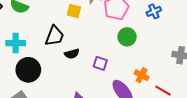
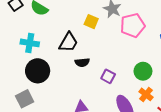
green circle: (127, 37) -> (143, 71), moved

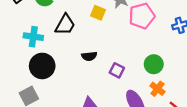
black trapezoid: (68, 42) -> (65, 25), moved

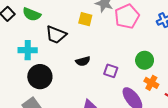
black trapezoid: (65, 25) -> (56, 35), turned 90

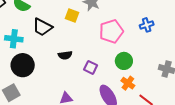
pink pentagon: (127, 16) -> (111, 31), moved

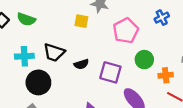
black trapezoid: (42, 27) -> (54, 53), moved
purple square: (91, 67) -> (110, 72), size x1.5
orange cross: (128, 83) -> (166, 75), moved, turned -32

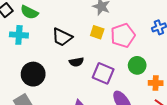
yellow square: (81, 21) -> (97, 32), moved
black trapezoid: (54, 53) -> (62, 37), moved
cyan cross: (24, 56) -> (19, 35), moved

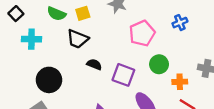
green semicircle: (29, 12) -> (56, 14), moved
yellow square: (97, 32) -> (83, 13), moved, turned -32
black semicircle: (76, 62) -> (94, 64), turned -144

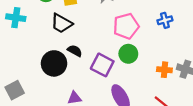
green circle: (159, 64) -> (128, 54), moved
black circle: (49, 80) -> (54, 63), moved
orange cross: (180, 82) -> (164, 70), moved

